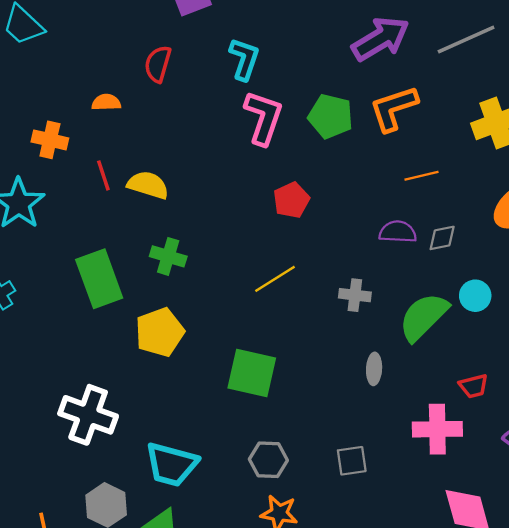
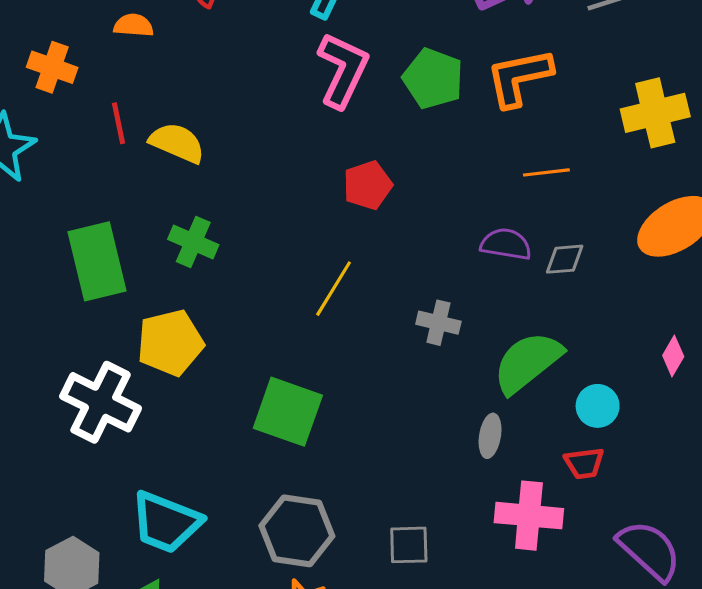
yellow line: (275, 279) -> (334, 289), turned -33
cyan circle: (475, 296) -> (598, 406), moved
gray ellipse: (374, 369) -> (490, 436), moved
white cross: (88, 415) -> (101, 402), moved
gray hexagon: (268, 460) -> (297, 531), size x1.4

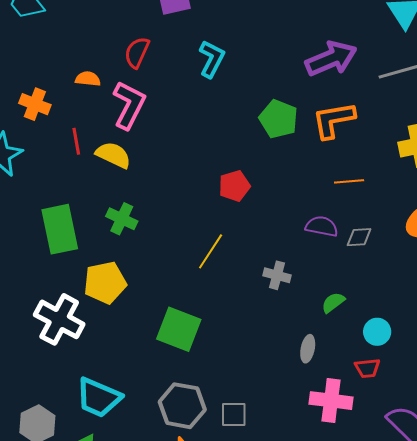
pink L-shape: (343, 70) -> (129, 105), moved
green semicircle: (527, 362) -> (333, 302), size x0.5
gray square: (409, 545) -> (234, 414), moved

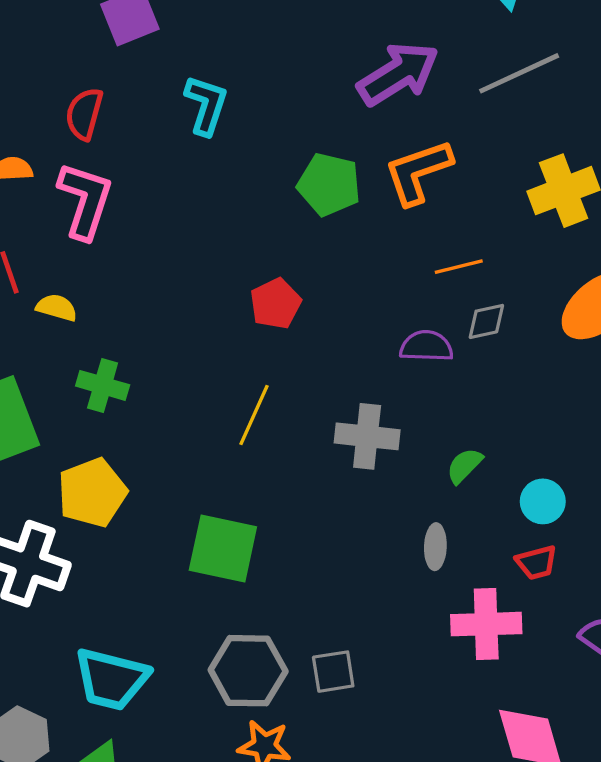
yellow semicircle: (113, 155) -> (57, 308), moved, size x0.7
gray diamond: (359, 237) -> (486, 321), moved
gray cross: (277, 275) -> (367, 436), size x1.4

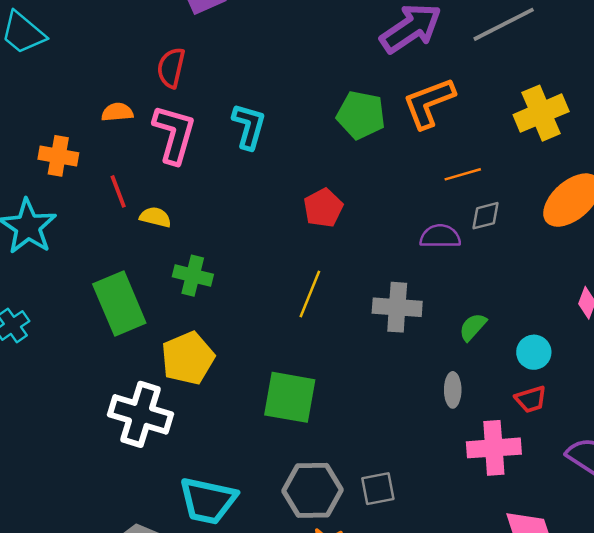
cyan L-shape: (206, 105) -> (249, 126), moved

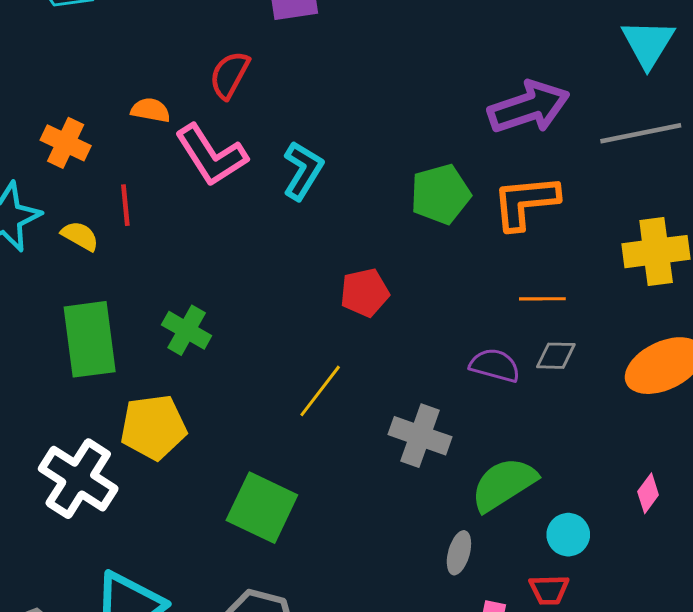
green pentagon: (361, 115) -> (440, 194), turned 30
pink L-shape: (174, 134) -> (211, 155), turned 116
yellow semicircle: (155, 217) -> (80, 236), moved
green semicircle: (473, 327) -> (504, 484), size x1.8

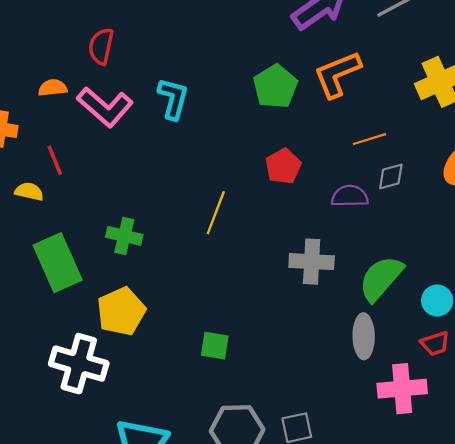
red pentagon: (365, 293) -> (283, 166), moved
yellow line: (320, 391) -> (216, 213), moved
green square: (262, 508) -> (215, 346), size x0.6
gray ellipse: (459, 553) -> (364, 336), size x1.4

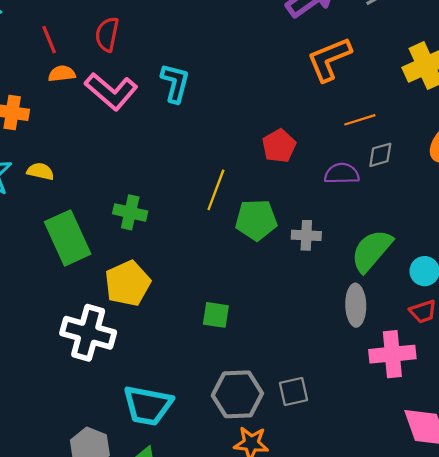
green pentagon: (275, 86) -> (256, 220), moved, turned 30
red line: (55, 160) -> (49, 40), moved
gray cross: (312, 262) -> (306, 235), size x0.7

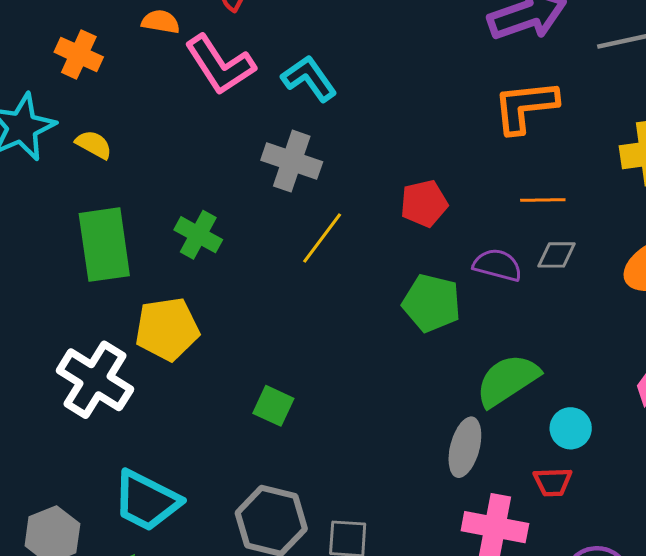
cyan L-shape: (175, 83) -> (309, 78), turned -66
green pentagon: (256, 220) -> (432, 303), moved
gray cross: (306, 235) -> (292, 161), moved, size x1.4

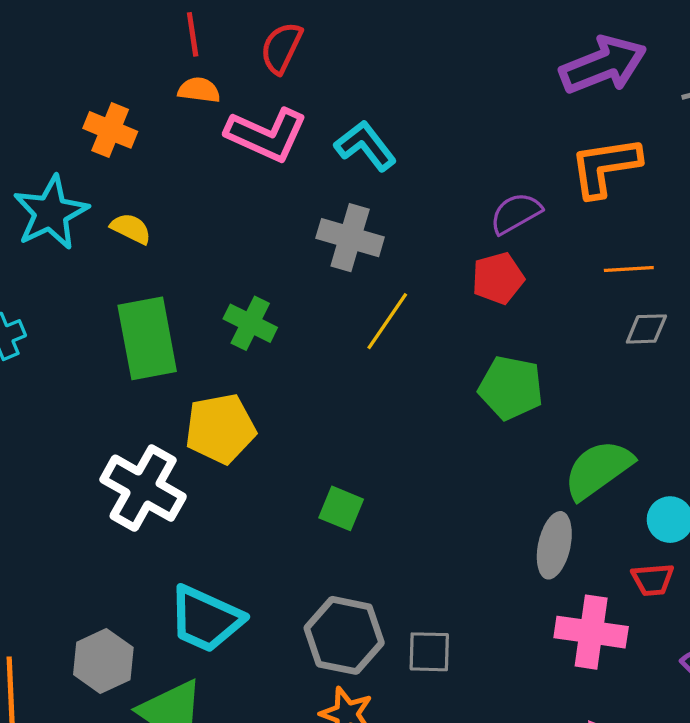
pink L-shape: (220, 65) -> (266, 135), turned -30
purple semicircle: (497, 265) -> (516, 213), moved, turned -42

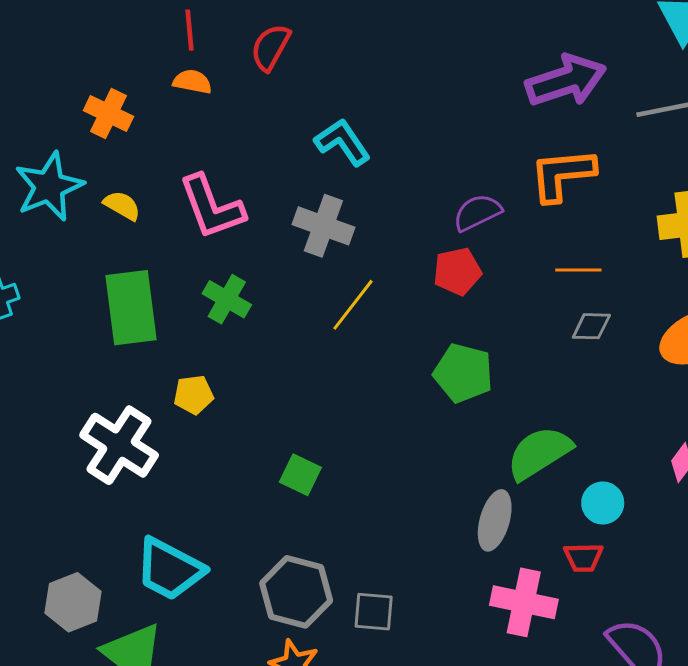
pink L-shape: (266, 135) -> (212, 207), moved, turned 42
yellow pentagon: (220, 429) -> (193, 395), size x0.6

